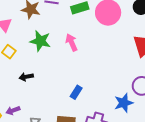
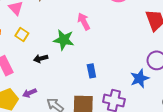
green star: (40, 41) -> (64, 40), moved
blue rectangle: (76, 92) -> (91, 71), turned -40

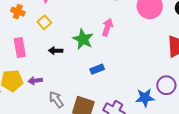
pink arrow: (84, 21) -> (107, 27), turned 30
blue rectangle: (91, 71) -> (97, 69), moved, turned 64

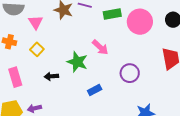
pink arrow: (107, 27) -> (100, 47), turned 120
purple circle: (166, 85) -> (130, 73), moved

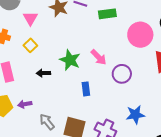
pink circle: (140, 22) -> (140, 35), moved
pink arrow: (100, 47) -> (99, 57), moved
blue rectangle: (95, 90) -> (86, 89), turned -72

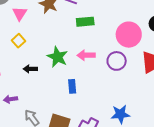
green rectangle: (107, 14) -> (85, 22), moved
pink arrow: (99, 57) -> (86, 55), turned 132
purple circle: (122, 74) -> (117, 61), moved

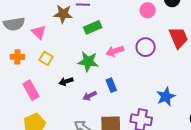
green rectangle: (85, 22) -> (93, 27), moved
pink circle: (129, 35) -> (148, 10), moved, size x0.6
purple arrow: (10, 99) -> (90, 96), moved

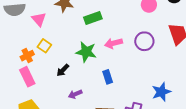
orange cross: (17, 57) -> (27, 56), moved, turned -32
black arrow: (66, 81) -> (63, 70), turned -32
purple arrow: (90, 96) -> (75, 94), moved

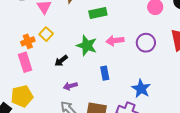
blue star: (161, 92) -> (141, 89), moved, turned -30

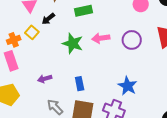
black arrow: (61, 61) -> (48, 19), moved
blue rectangle: (105, 73) -> (80, 84), moved
purple arrow: (70, 86) -> (45, 79), moved

